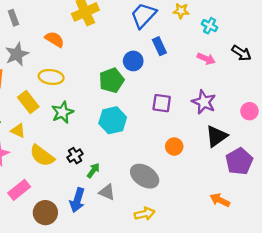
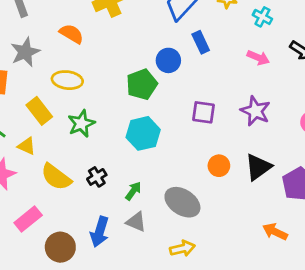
black triangle: (216, 136) -> (258, 167), moved
green arrow: (93, 170) -> (133, 191), moved

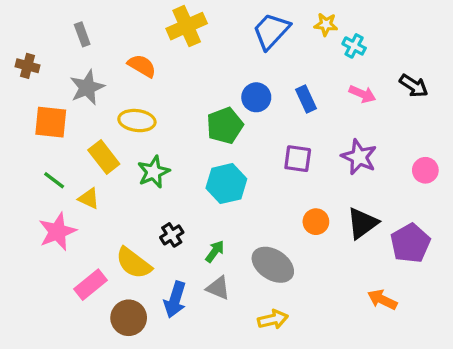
cyan cross: (262, 17) -> (354, 46), moved
blue rectangle: (201, 42) -> (306, 99), moved
yellow semicircle: (56, 177) -> (134, 263), moved

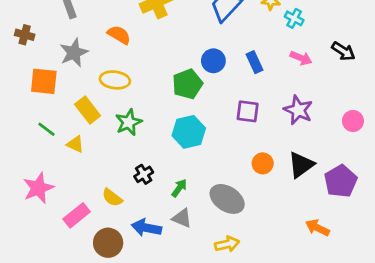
pink star: (57, 232) -> (38, 188), moved
yellow semicircle: (134, 263) -> (112, 198), size x0.7
blue arrow: (175, 300) -> (146, 228), turned 84

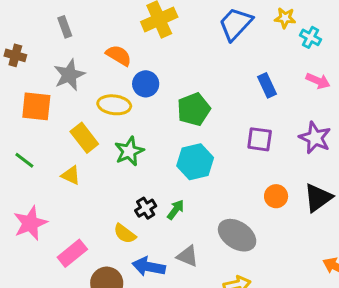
blue circle: (213, 61) -> (146, 84), moved
green line: (47, 129) -> (24, 160), moved
green arrow: (179, 188) -> (176, 210), moved
yellow semicircle: (112, 198) -> (125, 234), moved

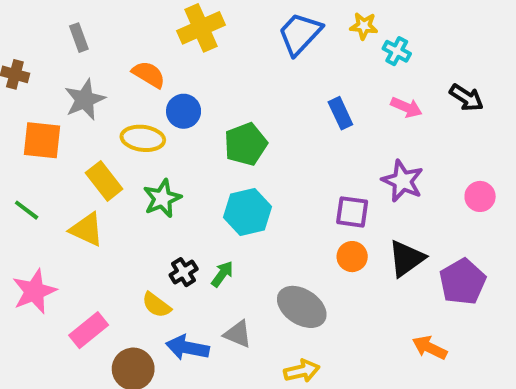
purple square: (260, 139) -> (352, 212), moved
yellow triangle: (71, 175) -> (87, 229), size x1.4

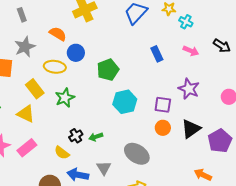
cyan hexagon: (247, 212) -> (125, 102), moved
green arrow: (222, 274) -> (96, 137), turned -144
pink rectangle: (89, 330) -> (27, 148), moved
gray triangle: (238, 334) -> (104, 168), turned 35

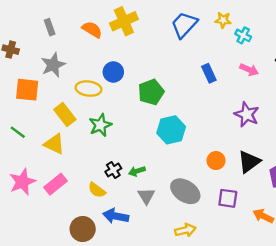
orange semicircle: (58, 34) -> (92, 30), moved
purple square: (163, 105) -> (228, 198), moved
gray triangle: (104, 168) -> (146, 196), moved

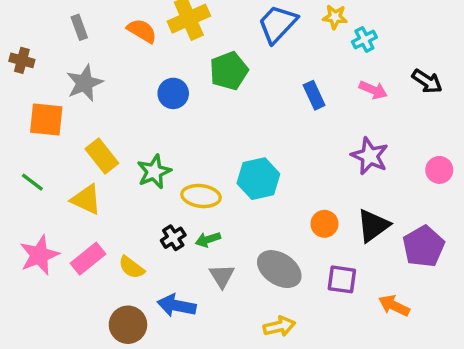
cyan cross: (243, 35) -> (364, 40), turned 35
yellow ellipse: (89, 89) -> (201, 196), moved
green pentagon: (151, 92) -> (229, 71), moved
yellow semicircle: (97, 190) -> (131, 267), moved

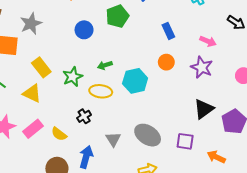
pink arrow: (373, 90) -> (208, 41), moved
orange circle: (324, 224) -> (166, 62), moved
green arrow: (208, 239) -> (105, 65), moved
blue arrow: (177, 306) -> (86, 157), turned 95

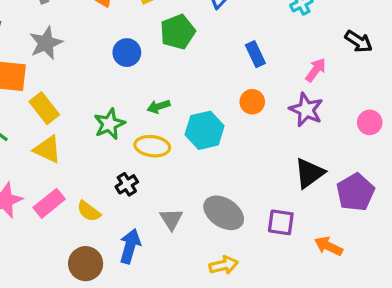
pink arrow: (208, 41) -> (316, 70), turned -77
yellow rectangle: (41, 67) -> (44, 108), moved

